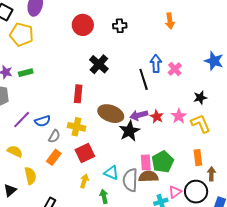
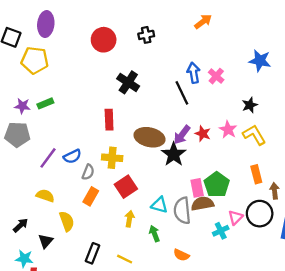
orange arrow: (170, 21) -> (203, 22), turned -112
purple arrow: (139, 115) -> (182, 135), turned -30

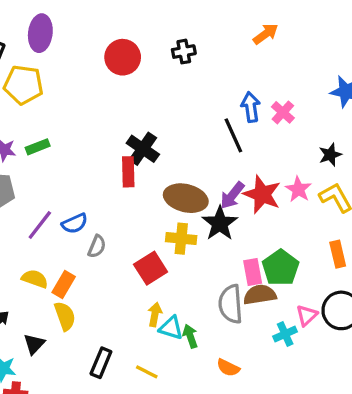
black cross: (128, 82) -> (143, 149), moved
red star: (203, 134) -> (262, 194), size x1.6
yellow cross: (112, 158) -> (181, 239), moved
orange rectangle: (91, 196) -> (64, 285), moved
cyan triangle: (159, 205) -> (171, 328), moved

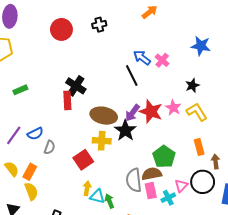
blue arrow: (251, 107) -> (142, 58), turned -42
green rectangle: (38, 147) -> (20, 90), moved
pink rectangle: (253, 272) -> (151, 191), moved
yellow semicircle: (35, 279) -> (12, 169), turned 35

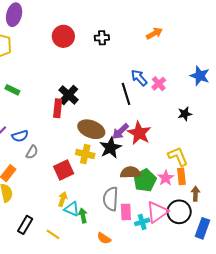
green rectangle: (20, 90) -> (12, 90), turned 40
pink star: (173, 108) -> (166, 178), moved
yellow L-shape: (197, 112) -> (178, 156), moved
brown semicircle: (152, 174) -> (130, 172), moved
pink triangle: (181, 186) -> (157, 212), size x1.6

